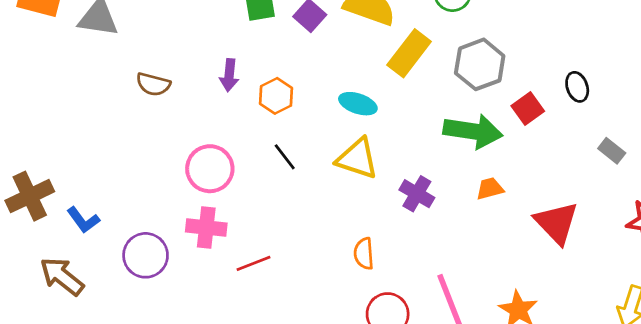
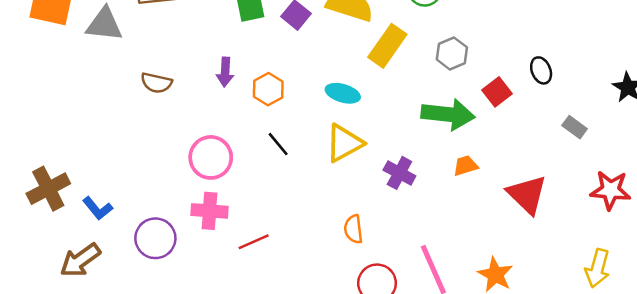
gray hexagon: (480, 64) -> (452, 53), size x0.7
yellow triangle: (357, 159) -> (344, 143), turned -45
brown arrow: (62, 276) -> (80, 260), turned -72

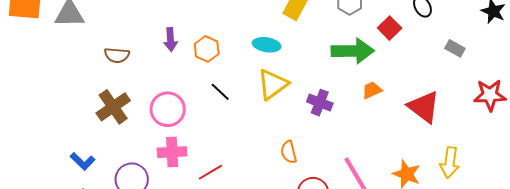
brown cross: (48, 189) -> (113, 107), moved
yellow arrow: (598, 268) -> (450, 163), moved

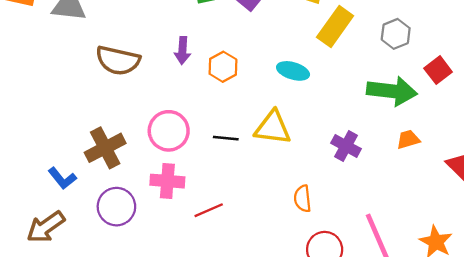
brown semicircle: (117, 55) -> (118, 60), size x1.5
yellow triangle: (273, 84) -> (273, 128), moved, turned 36
black line: (220, 92) -> (226, 138), moved, turned -45
brown cross: (113, 107) -> (105, 148), moved

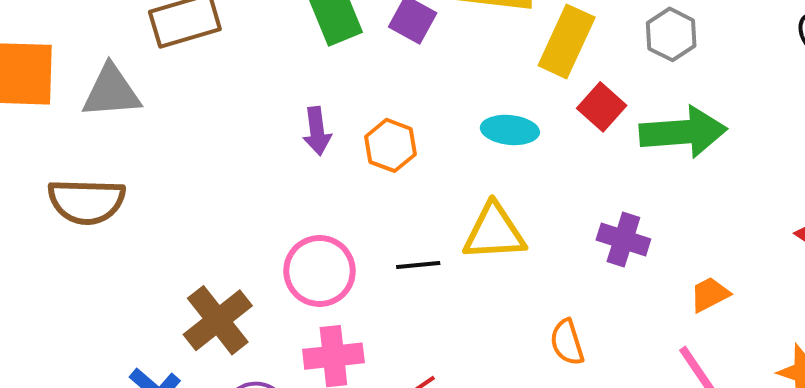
brown semicircle: (118, 60) -> (87, 201), moved
red square: (438, 70) -> (602, 107), moved
orange trapezoid: (408, 139) -> (710, 295), moved

